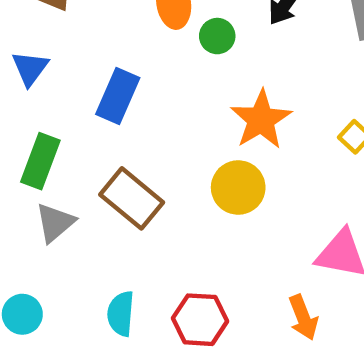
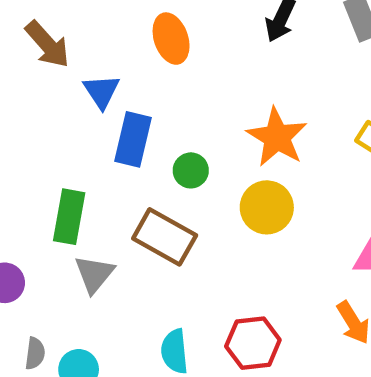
green circle: (217, 36) -> (191, 170), moved
blue triangle: (30, 68) -> (101, 91), moved

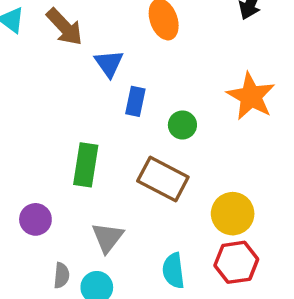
blue rectangle: (133, 139) -> (135, 101), size x0.7
yellow circle: (267, 207) -> (233, 214), moved
gray triangle: (94, 274) -> (108, 238), moved

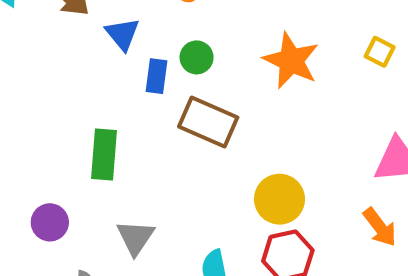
green circle: (182, 125) -> (197, 57), moved
brown rectangle: (163, 179) -> (208, 122), moved

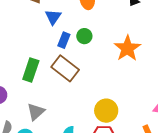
brown rectangle: (208, 122) -> (65, 68), moved

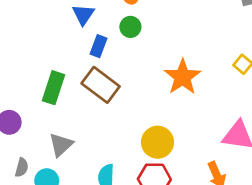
green circle: (84, 36) -> (130, 27), moved
orange star: (127, 48) -> (183, 77), moved

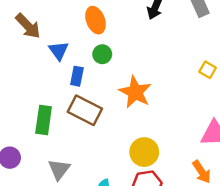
orange star: (183, 77) -> (135, 92), moved

